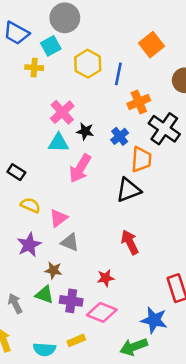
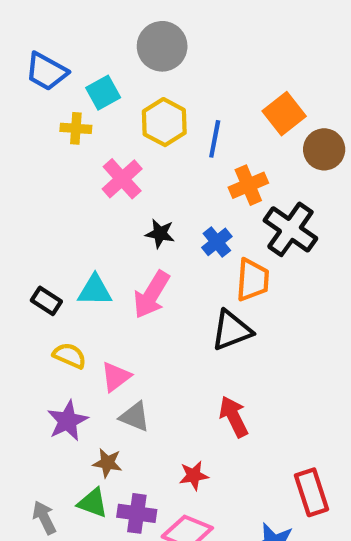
gray circle: (65, 18) -> (162, 46), moved
orange square: (152, 45) -> (284, 114), moved
pink cross: (62, 112) -> (122, 179), moved
cyan triangle: (58, 143) -> (95, 290), moved

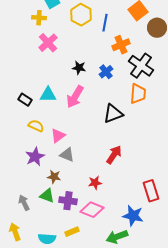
pink cross: (122, 179) -> (48, 43), moved
orange trapezoid: (253, 280) -> (138, 94), moved
red arrow: (234, 417) -> (114, 155), turned 60

